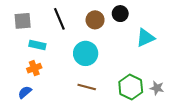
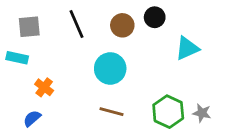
cyan rectangle: (37, 45) -> (17, 58), moved
orange cross: (34, 68) -> (44, 87), turned -32

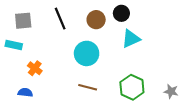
cyan triangle: (187, 48) -> (131, 39), moved
gray star: (202, 113) -> (171, 91), moved
blue semicircle: (32, 118) -> (25, 93), turned 48

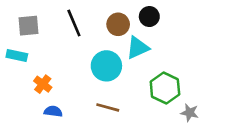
cyan triangle: (131, 39) -> (138, 48), moved
green hexagon: (132, 87) -> (165, 88), moved
gray star: (171, 91) -> (190, 113), moved
blue semicircle: (25, 93) -> (53, 111), moved

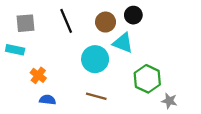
cyan triangle: (138, 48) -> (123, 43), turned 45

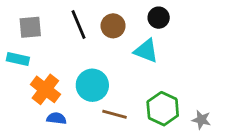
brown circle: (106, 22) -> (113, 26), moved
cyan circle: (95, 59) -> (92, 85), moved
orange cross: (38, 75) -> (45, 89), size x1.5
green hexagon: (147, 79) -> (163, 109), moved

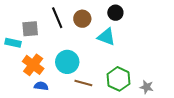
gray square: (30, 27) -> (30, 29), moved

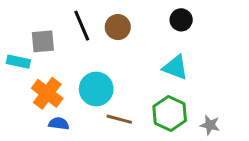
black circle: (115, 13) -> (181, 20), moved
cyan triangle: (106, 37) -> (175, 67), moved

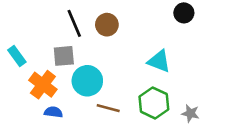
black circle: (181, 20) -> (184, 13), moved
gray square: (43, 41) -> (64, 56), moved
cyan rectangle: (18, 62) -> (17, 56), turned 42

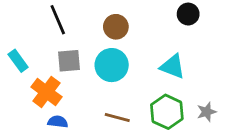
black circle: (184, 13) -> (188, 14), moved
black line: (74, 23) -> (58, 20), moved
cyan circle: (87, 81) -> (112, 65), moved
gray star: (190, 113) -> (207, 112), moved, turned -30

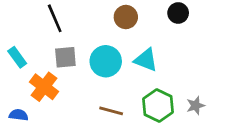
brown circle: (116, 27) -> (126, 17), moved
cyan triangle: (173, 66) -> (146, 60), moved
blue semicircle: (58, 122) -> (19, 115), moved

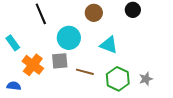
gray square: (65, 57) -> (60, 61), moved
cyan circle: (106, 61) -> (69, 38), moved
brown line: (111, 111) -> (85, 72), moved

